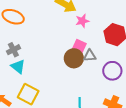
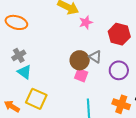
pink square: (79, 46) -> (81, 75), moved
gray triangle: (90, 56) -> (95, 57), turned 40

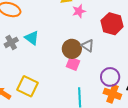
purple circle: (119, 70) -> (110, 77), moved
cyan triangle: (24, 72) -> (32, 38), moved

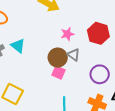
pink star: (79, 11) -> (67, 34), moved
purple circle: (110, 77) -> (100, 74), moved

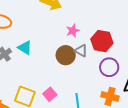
red hexagon: (98, 33) -> (102, 41), moved
pink square: (58, 73) -> (50, 94), moved, turned 32

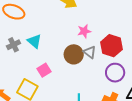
pink square: (50, 94) -> (44, 70), moved

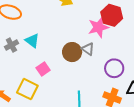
pink star: (84, 31) -> (98, 27), moved, size x1.5
red hexagon: (111, 46) -> (112, 15), moved

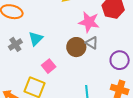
pink star: (98, 27) -> (89, 22), moved, turned 30
cyan triangle: (32, 41) -> (36, 39), turned 42

